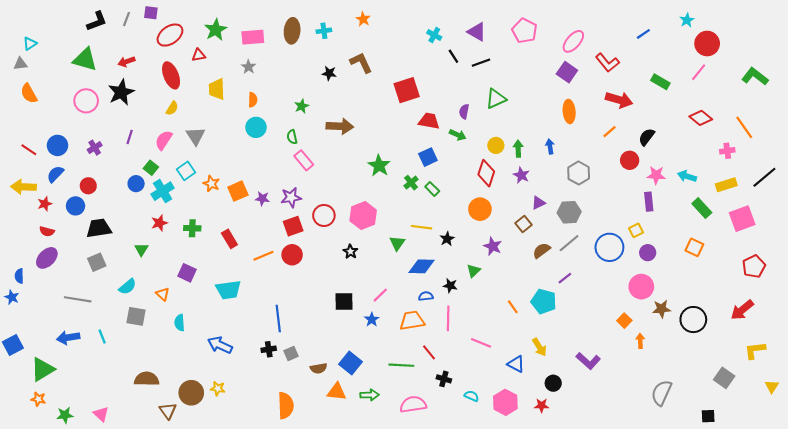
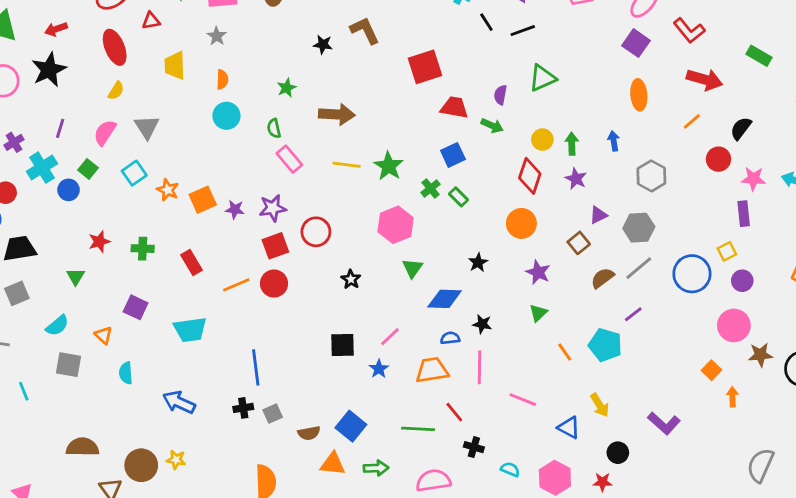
cyan cross: (163, 191) -> (42, 168), moved
pink hexagon: (363, 215) -> (396, 225), moved
yellow line: (422, 227) -> (347, 165), moved
green triangle: (474, 271) -> (538, 313), moved

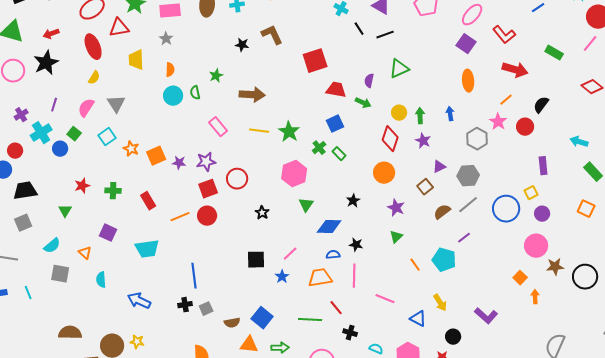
red triangle: (151, 21) -> (119, 28), size x1.5
green semicircle: (274, 128) -> (195, 93), moved
pink star: (753, 179) -> (498, 122), moved, turned 30

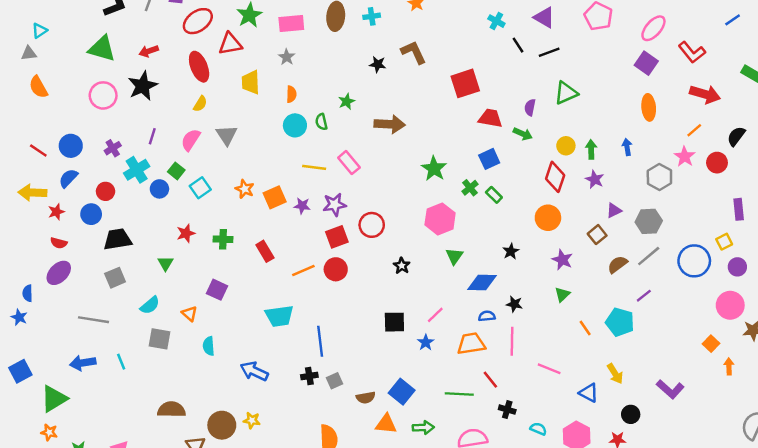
yellow line: (259, 131) -> (314, 167), moved
cyan square: (107, 137) -> (200, 188), moved
cyan trapezoid: (147, 249) -> (279, 316), moved

